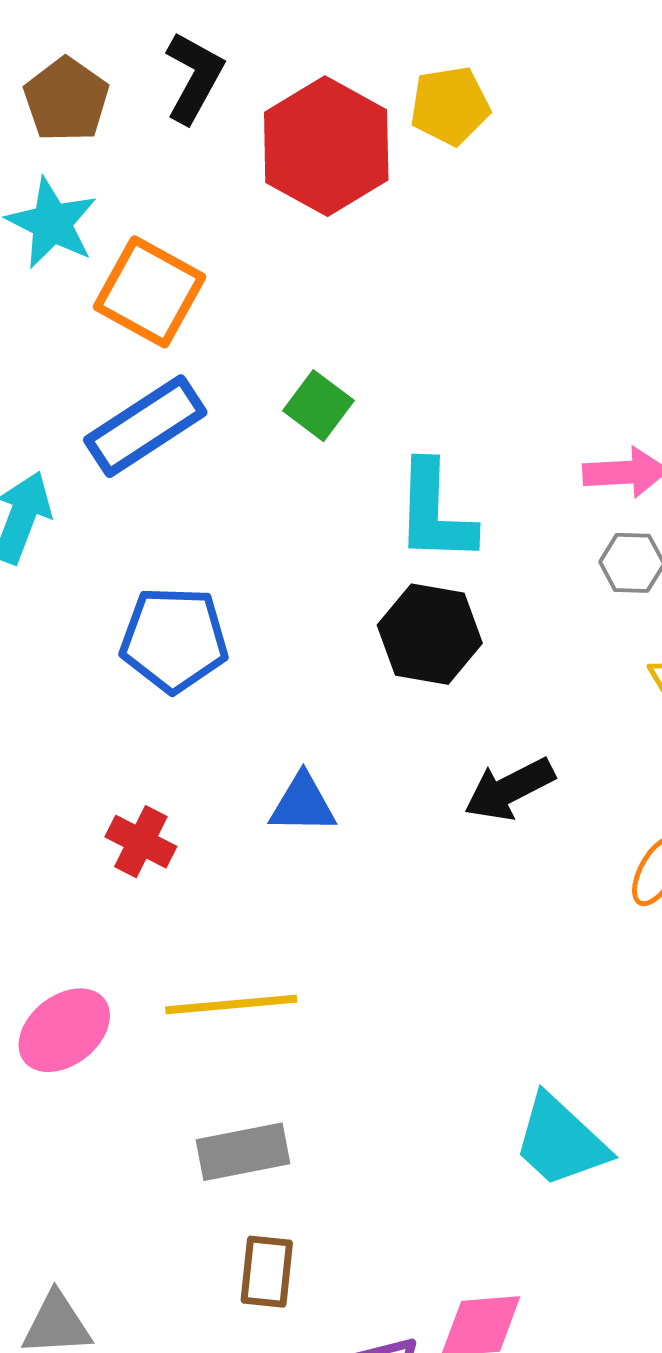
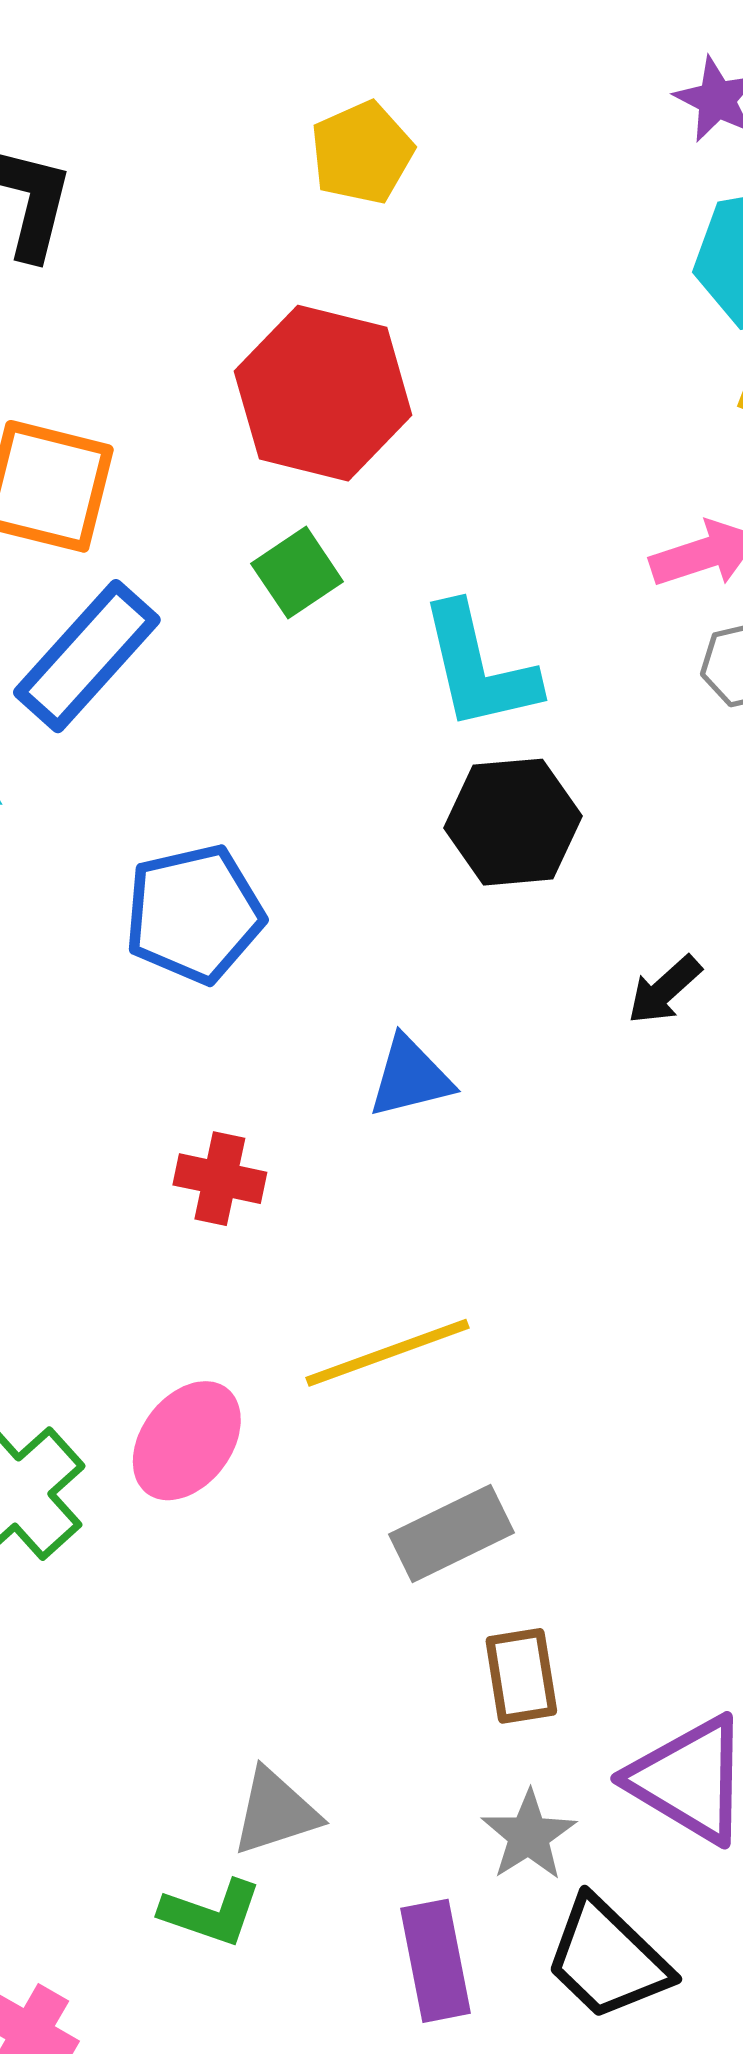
red hexagon: (326, 146) -> (323, 393), moved
green square: (318, 406) -> (297, 573), turned 34
black arrow: (509, 789) -> (664, 990), size x0.7

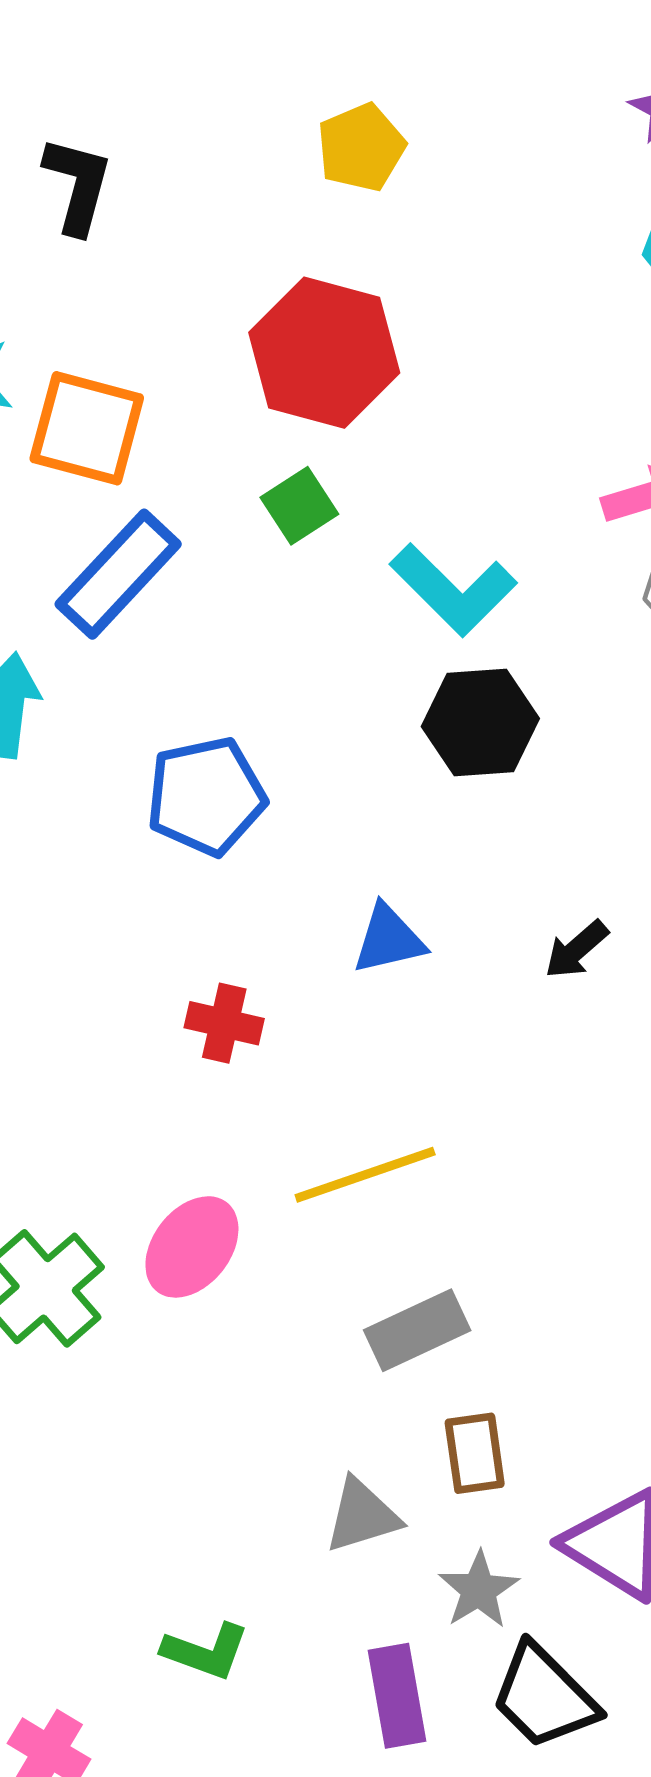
cyan L-shape: (479, 667) -> (453, 590), turned -33
black arrow: (664, 990) -> (576, 950), moved
gray triangle: (275, 1812) -> (362, 1516), moved

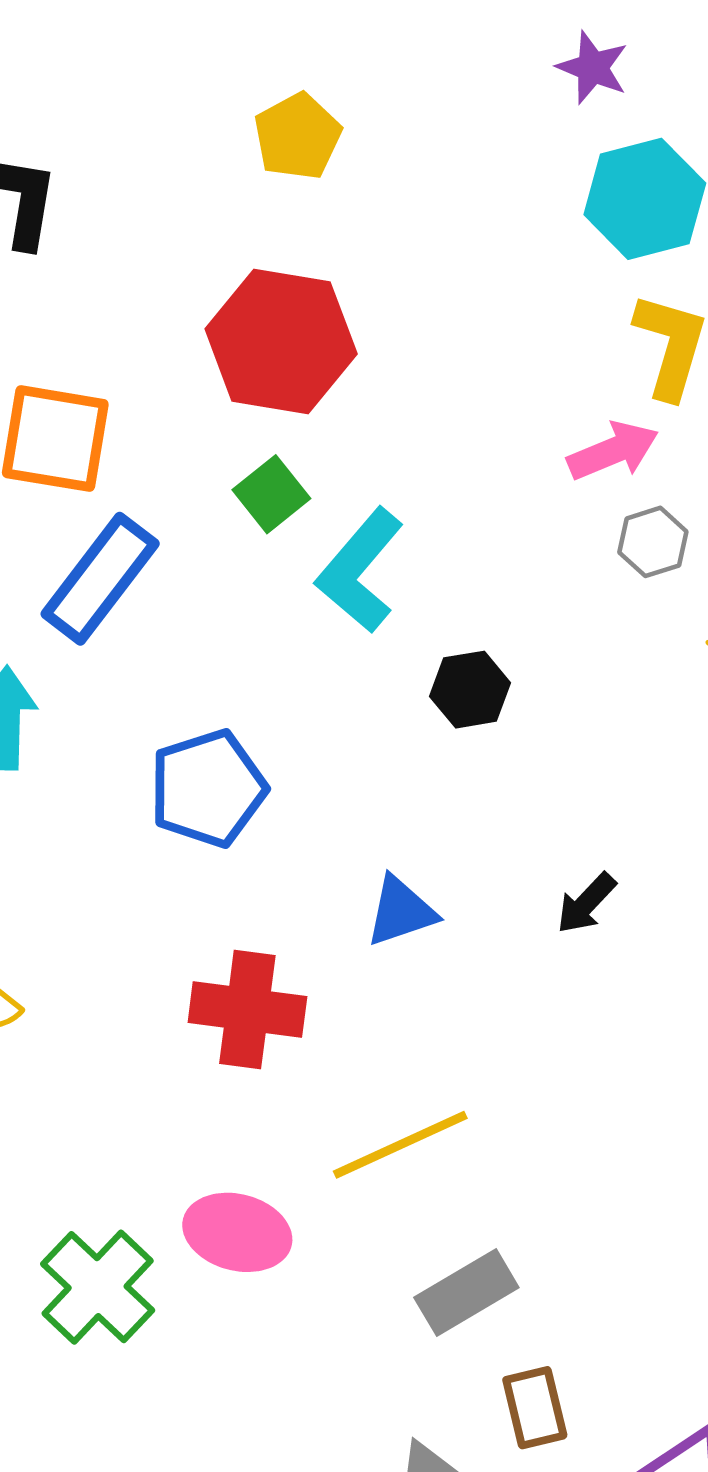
cyan L-shape: (453, 590) -> (360, 570), moved, turned 91
black hexagon: (480, 722) -> (470, 690), size x0.7
red cross: (224, 1023) -> (247, 1010), size x1.5
pink ellipse: (192, 1247) -> (237, 1232), turned 72

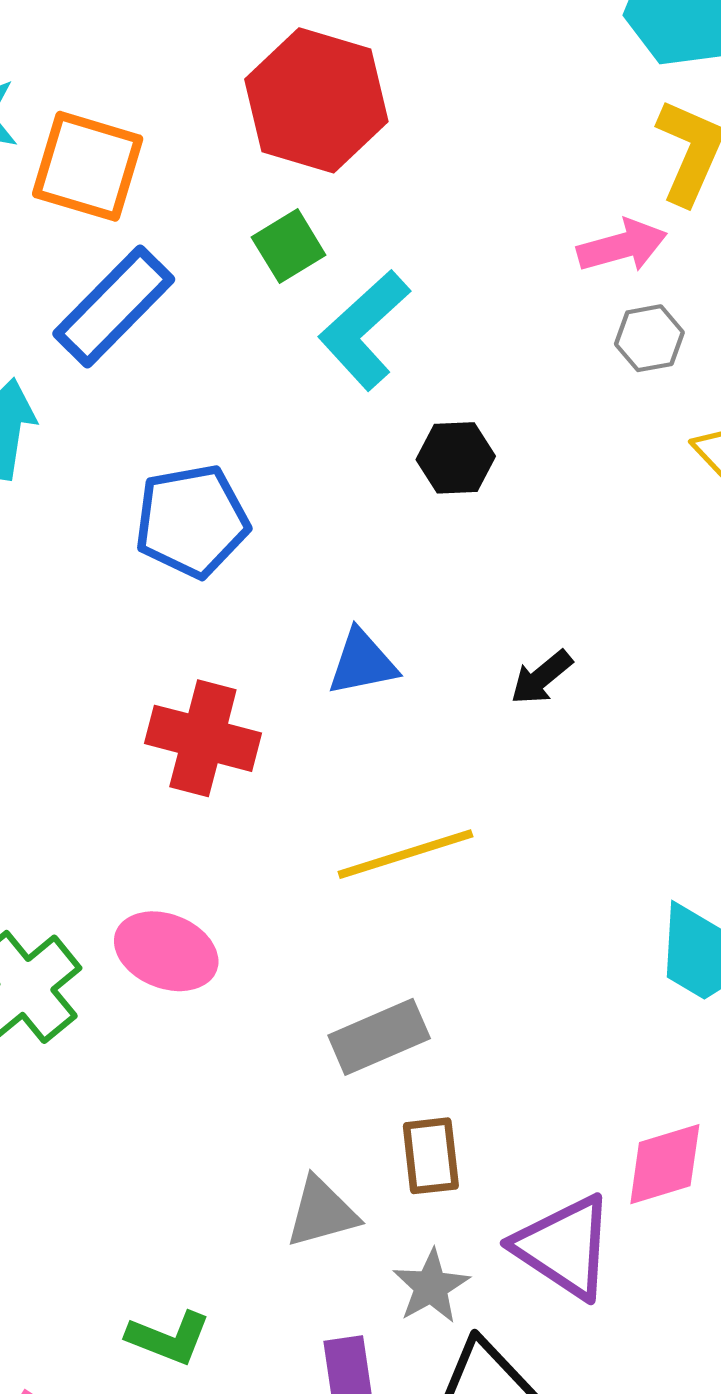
yellow line: (400, 1145) -> (405, 854), moved

